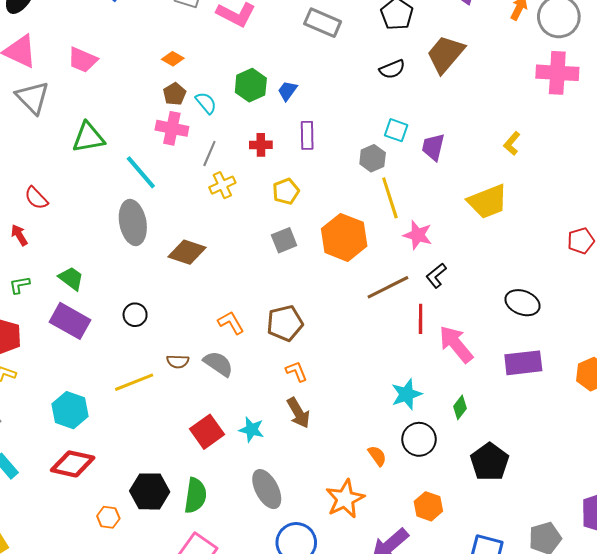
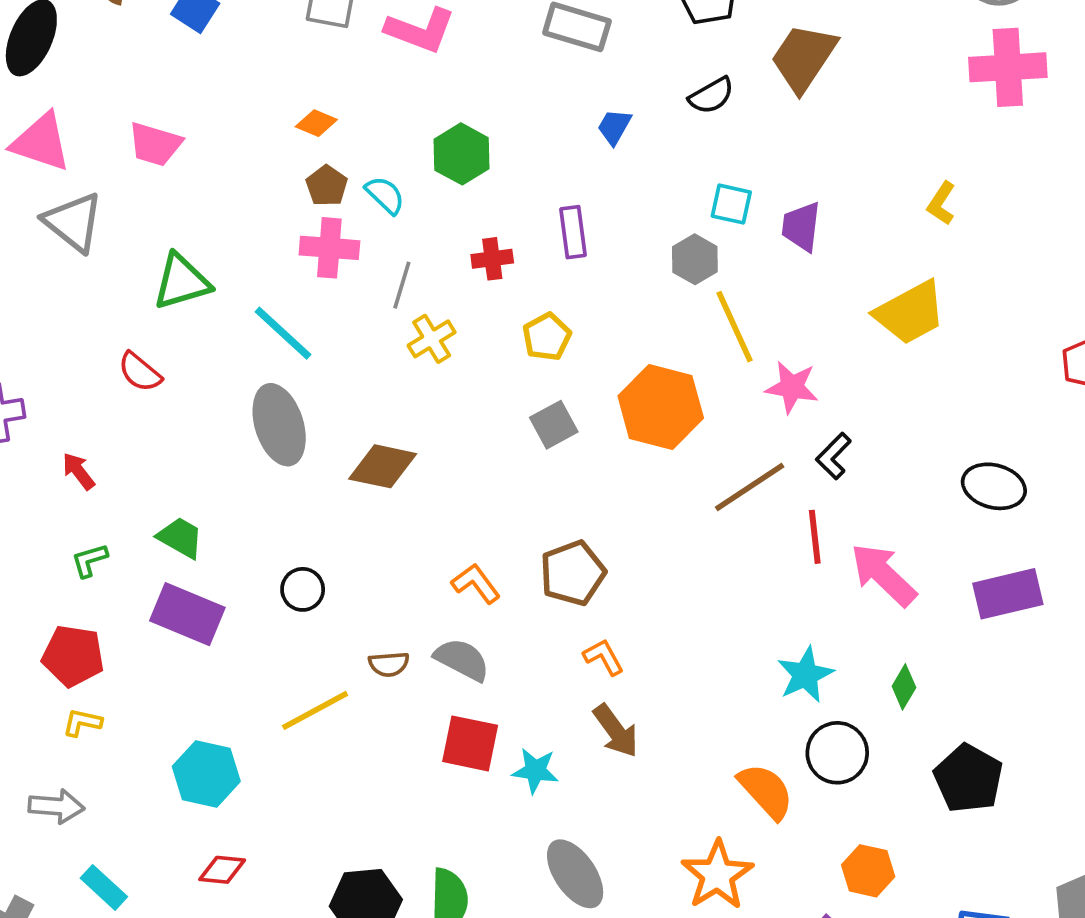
blue trapezoid: (287, 91) -> (614, 127), moved
red semicircle: (36, 198) -> (140, 372), moved
red square: (207, 432) -> (470, 743), moved, turned -36
orange semicircle: (377, 456) -> (766, 791), size x1.6
red diamond: (73, 464) -> (222, 870), size x0.6

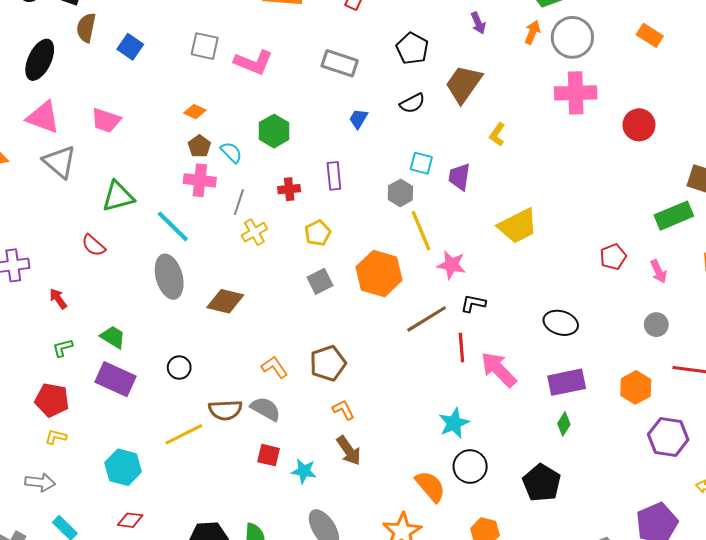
yellow L-shape: (941, 203) -> (497, 134), moved
black L-shape: (834, 456) -> (473, 303), turned 55
brown semicircle: (389, 664) -> (225, 410), size x1.5
green diamond: (904, 687) -> (564, 424), moved
red square: (470, 743) -> (269, 455), size x0.7

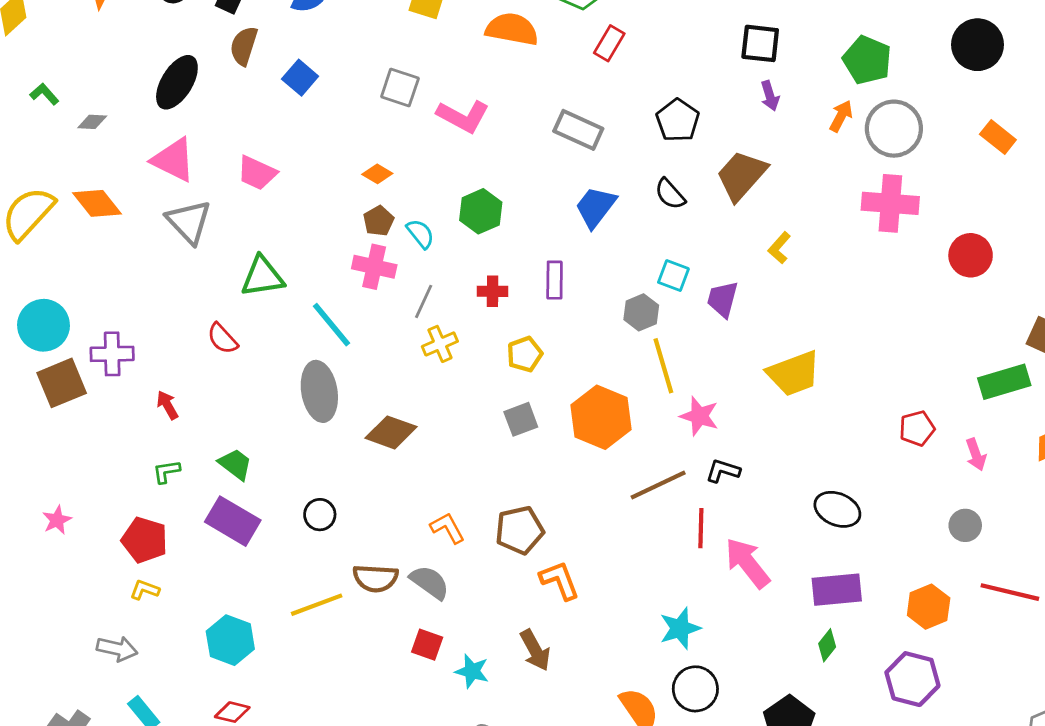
black semicircle: (412, 103) -> (670, 194), turned 70
blue trapezoid: (358, 119) -> (596, 207), size x1.6
orange L-shape: (343, 410) -> (560, 580), moved, size x1.4
purple hexagon: (668, 437) -> (912, 679), moved

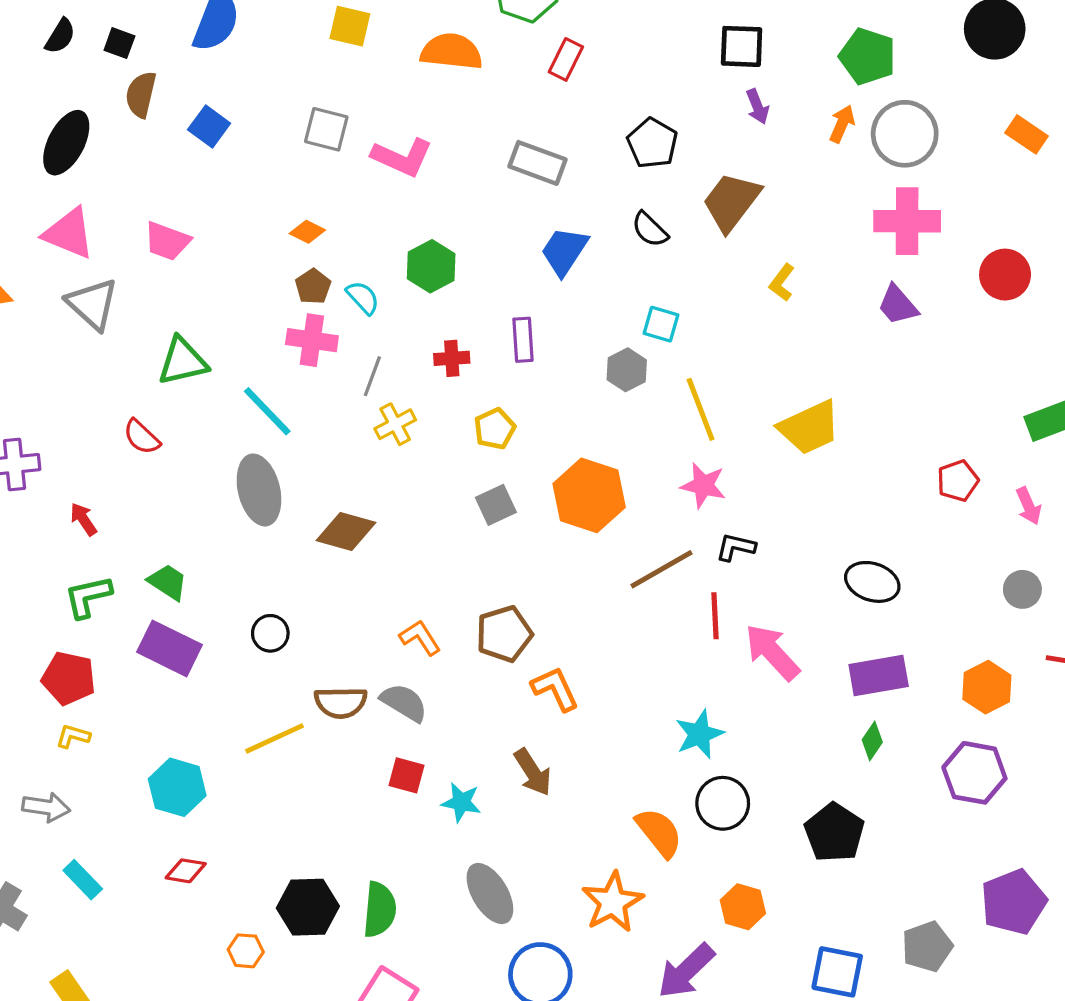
purple trapezoid: (723, 299) -> (898, 305), moved, turned -51
yellow line: (663, 366) -> (701, 409), moved
green L-shape: (166, 472) -> (88, 597), size x1.5

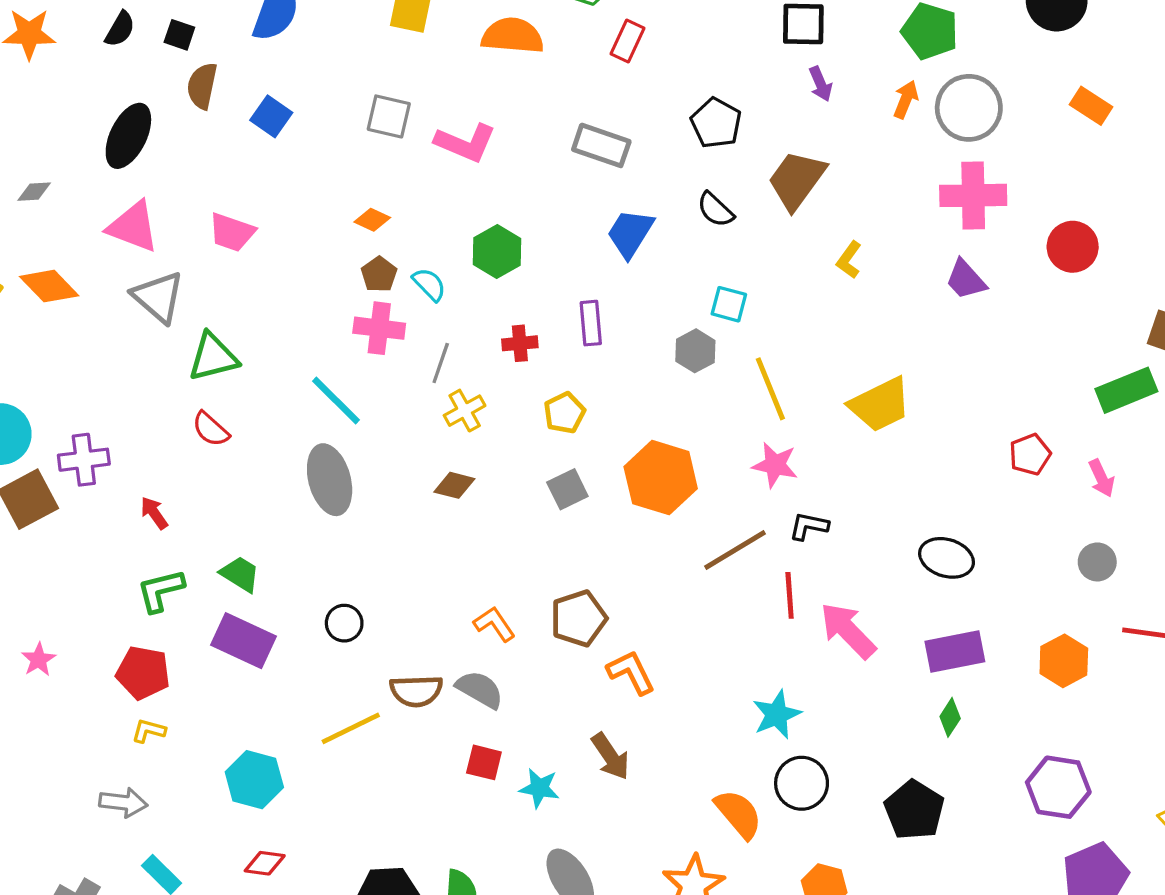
green triangle: (183, 361) -> (213, 357), moved
brown diamond: (346, 531) -> (454, 485), moved, size x0.7
purple hexagon: (974, 773) -> (1058, 787), moved

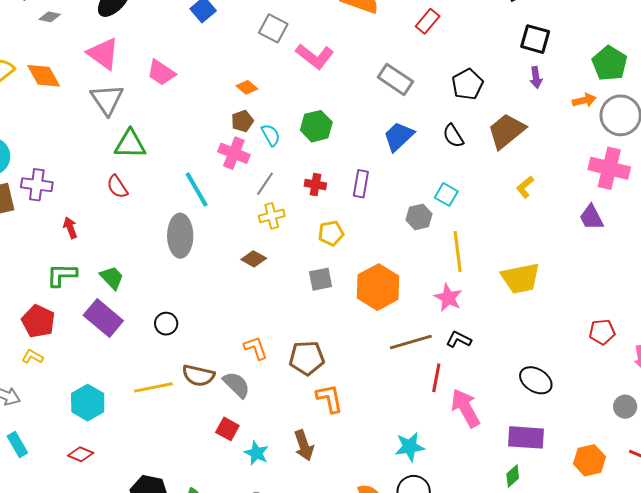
orange arrow: (906, 99) -> (584, 100), turned 40

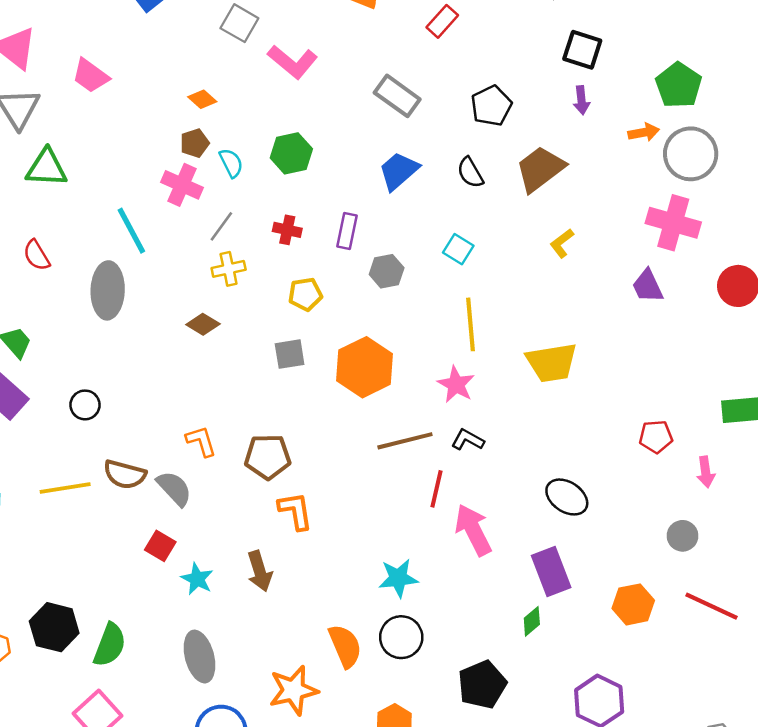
red semicircle: (117, 187) -> (37, 255), moved
gray hexagon: (419, 217) -> (387, 271), moved
purple rectangle: (526, 437) -> (551, 571), turned 63

